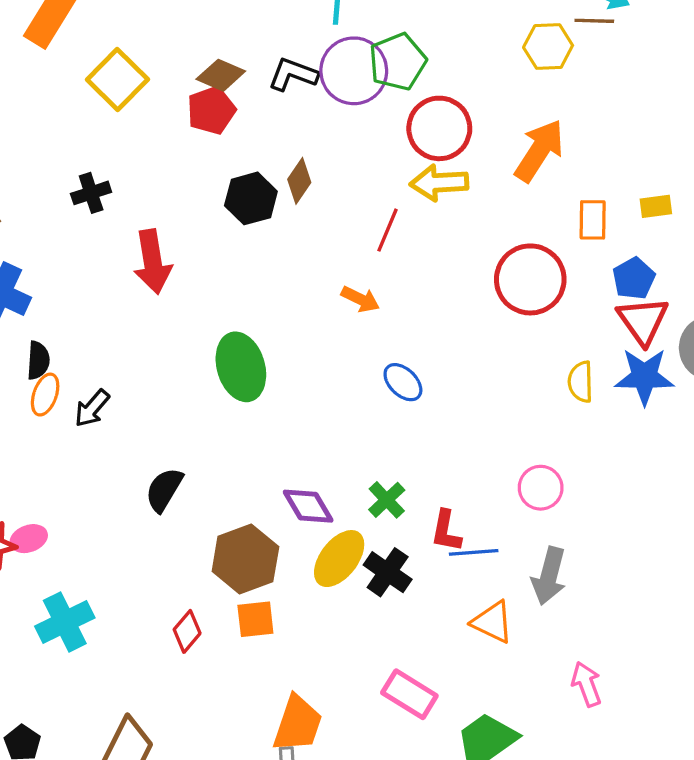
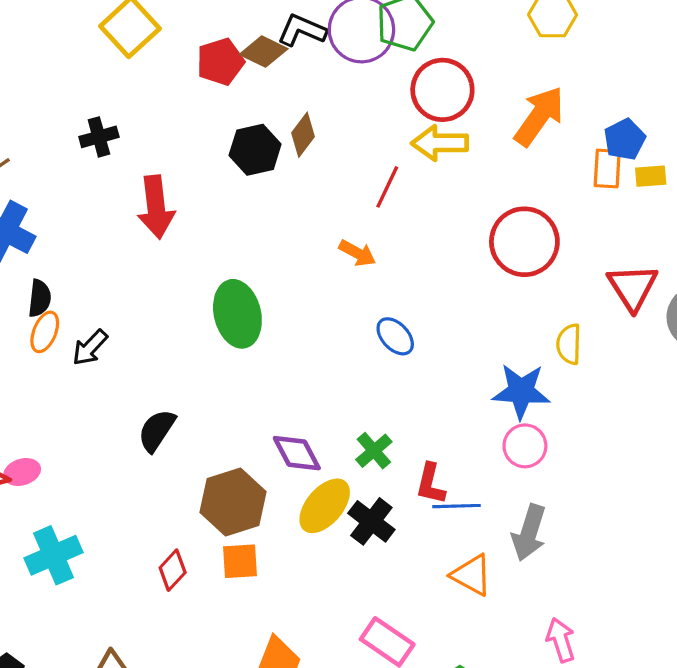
brown diamond: (221, 75) -> (264, 52), moved
orange rectangle: (593, 220) -> (607, 169), moved
blue pentagon: (634, 278) -> (625, 139), moved
blue star: (644, 376) -> (521, 391), moved

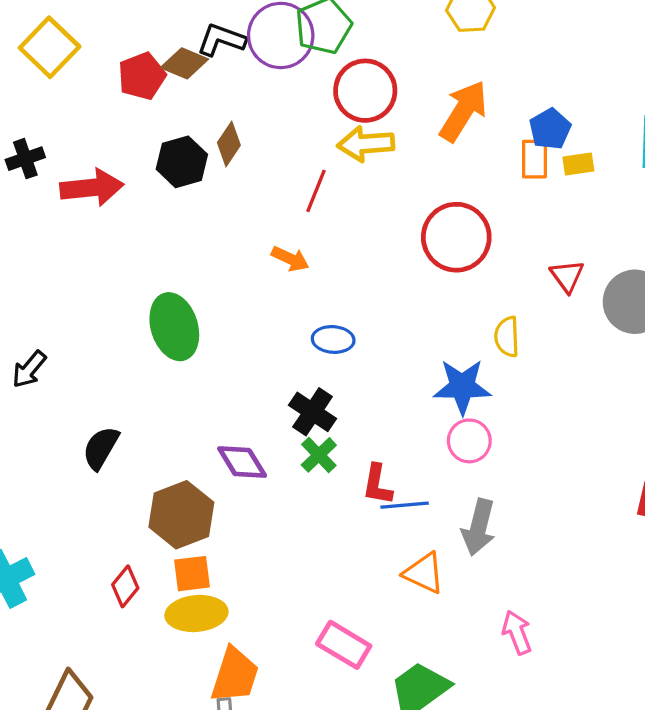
red arrow: (156, 207) -> (92, 188), moved, turned -86
red triangle: (633, 287) -> (567, 276), size x0.7
blue ellipse: (395, 336) -> (333, 339), turned -39
yellow ellipse: (325, 506) -> (196, 614), moved, turned 48
black cross: (371, 521) -> (313, 412), moved

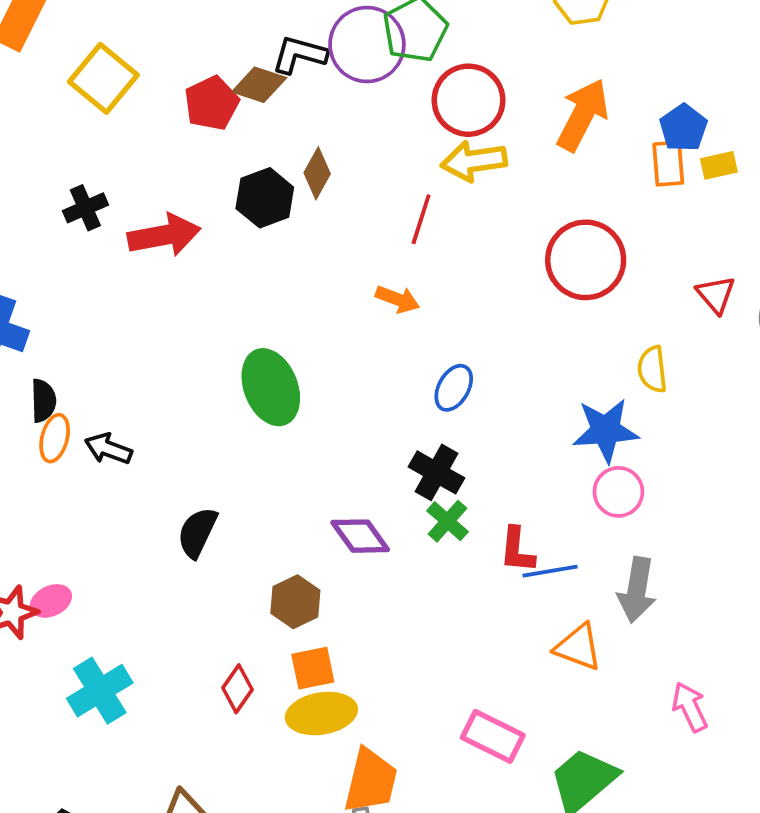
blue ellipse: (333, 339) -> (454, 388), turned -60
black arrow: (29, 369) -> (108, 449), turned 75
brown hexagon: (181, 515) -> (295, 602), size x0.7

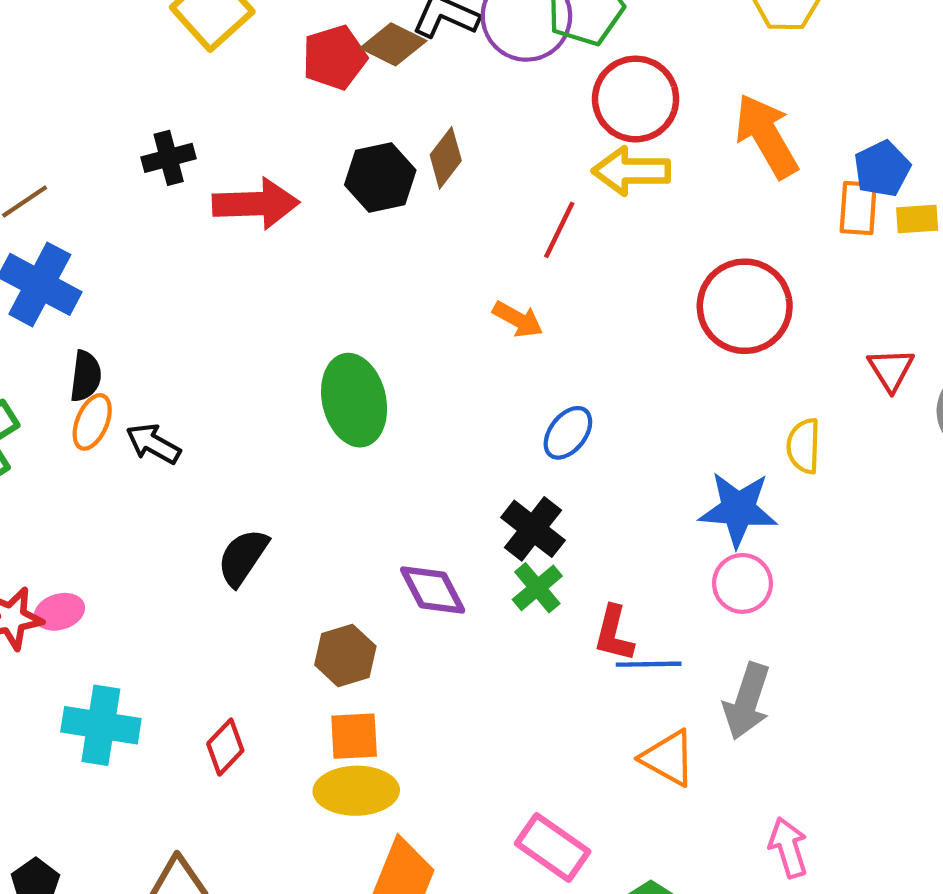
orange arrow: (583, 115) -> (767, 136), turned -66
red diamond: (238, 689) -> (225, 747), moved
cyan cross: (100, 691) -> (101, 725), turned 32

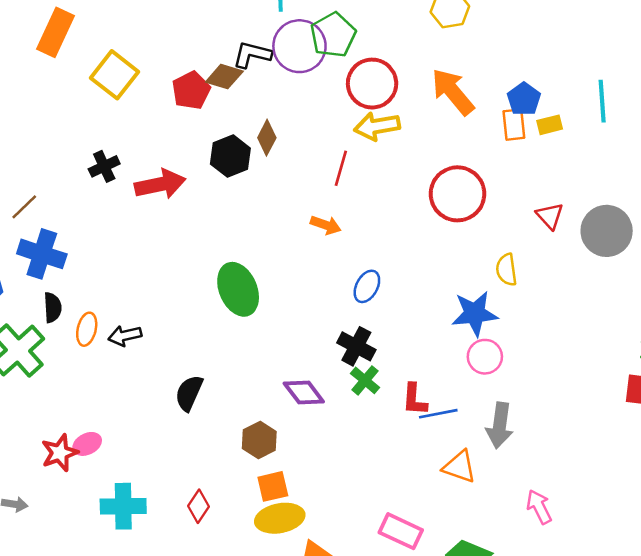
black semicircle: (86, 376) -> (53, 307), moved
black arrow: (153, 444) -> (125, 336), turned -32

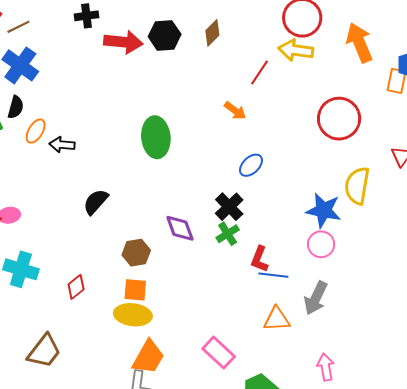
black hexagon: (230, 156) -> (165, 35), moved
yellow semicircle: (506, 270) -> (357, 186), size x1.5
orange triangle: (459, 467) -> (277, 319), turned -40

